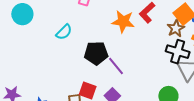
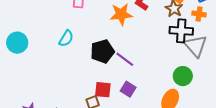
cyan circle: (22, 14) -> (17, 43), moved

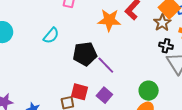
black cross: (181, 31) -> (166, 46), size x0.6
green circle: (183, 76) -> (149, 91), moved

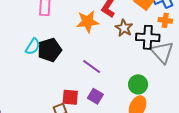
brown star: (162, 23) -> (124, 28), moved
black cross: (166, 46) -> (148, 37), size x1.6
black pentagon: (85, 54) -> (50, 50), moved

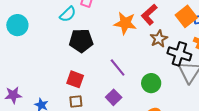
cyan semicircle: (33, 46) -> (68, 14), moved
green circle: (138, 84) -> (151, 83), moved
red square: (70, 97) -> (75, 79), moved

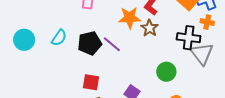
cyan semicircle: (68, 14) -> (59, 38), moved
brown star: (159, 39) -> (150, 28), moved
purple line: (118, 68) -> (112, 44), moved

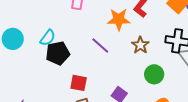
brown star: (150, 28) -> (140, 45), moved
black pentagon: (90, 43) -> (58, 53), moved

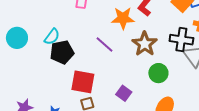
brown star: (140, 45) -> (145, 44), size x1.4
red square: (79, 83) -> (83, 82), size x1.4

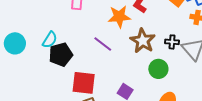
black cross: (181, 40) -> (172, 42), moved, size x0.6

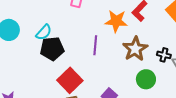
purple line: (103, 44) -> (95, 45), turned 48
red square: (84, 83) -> (70, 80), turned 30

